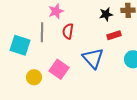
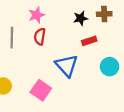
pink star: (56, 11) -> (37, 15), moved
pink square: (59, 69) -> (41, 90), moved

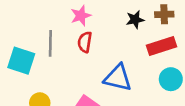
red rectangle: (89, 41) -> (162, 46), moved, size x1.5
blue triangle: (67, 66) -> (118, 78), turned -35

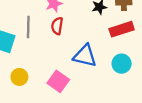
cyan circle: (171, 79) -> (122, 64), moved

